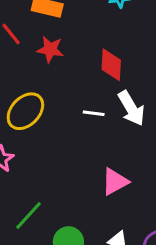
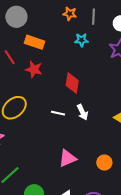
white arrow: (131, 108) -> (82, 112), size x0.7

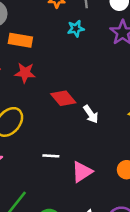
red diamond: (72, 83) -> (63, 98), moved, turned -40
white line: (58, 113) -> (51, 156), moved

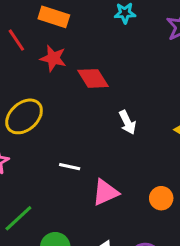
red diamond: (63, 98) -> (93, 78), moved

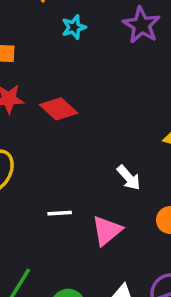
white arrow: (127, 122) -> (129, 178), moved

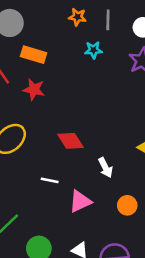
red diamond: (59, 109) -> (71, 141), moved

